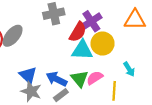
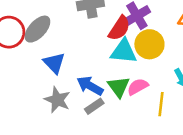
blue triangle: (28, 75) -> (54, 63), moved

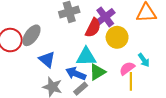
cyan triangle: (124, 51) -> (86, 57), moved
green triangle: (119, 87) -> (97, 72), turned 42
pink semicircle: (138, 87) -> (127, 68), moved

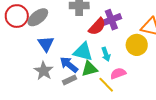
yellow circle: (117, 37) -> (137, 45), moved
cyan arrow: (144, 60) -> (106, 54), moved
yellow line: (131, 81) -> (106, 85), moved, turned -60

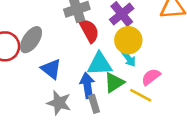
red semicircle: (97, 27) -> (89, 31), moved, turned -54
yellow circle: (137, 45) -> (128, 40), moved
blue arrow: (69, 65) -> (87, 85), turned 60
gray rectangle: (70, 80) -> (94, 104), turned -64

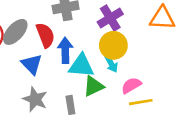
red semicircle: (89, 31) -> (45, 35), moved
blue arrow: (87, 85) -> (65, 50), moved
yellow line: (141, 95) -> (141, 102), moved, turned -45

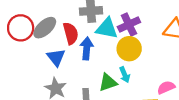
cyan arrow: (111, 64) -> (125, 75), moved
cyan triangle: (81, 66) -> (107, 28), moved
pink semicircle: (131, 85) -> (166, 87), moved

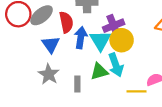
purple cross: (129, 25) -> (114, 26), moved
cyan triangle: (107, 28) -> (100, 40), moved, turned 45
cyan arrow: (125, 75) -> (116, 65), size x1.5

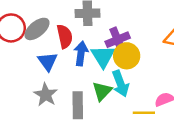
green triangle: (99, 72) -> (102, 91), turned -30
gray rectangle: (77, 84) -> (78, 105), size x1.5

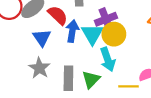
red semicircle: (65, 36) -> (58, 15), turned -35
green triangle: (102, 91) -> (91, 79), moved

